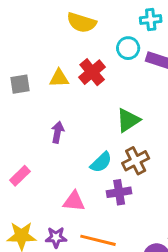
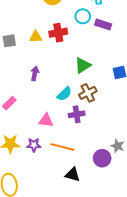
red cross: (92, 72) -> (58, 33), turned 30

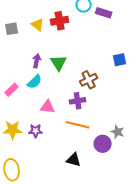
yellow triangle: (36, 37) -> (38, 25), turned 40
green triangle: (83, 65) -> (59, 63), moved, turned -30
cyan semicircle: (64, 94) -> (35, 82), moved
orange line: (62, 147) -> (78, 125), moved

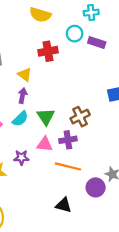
yellow triangle: (38, 25) -> (25, 75), moved
green triangle: (59, 63) -> (46, 117), moved
pink triangle: (48, 107) -> (45, 144), moved
purple star: (36, 131) -> (21, 158), moved

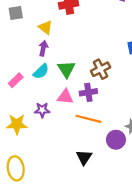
black triangle: (63, 205) -> (84, 157), turned 49

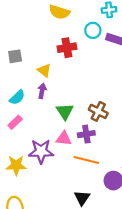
brown cross: (101, 69) -> (98, 111), turned -36
cyan semicircle: (41, 71) -> (17, 97), moved
purple star: (42, 110) -> (41, 151), size x1.6

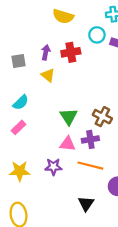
purple arrow: (42, 91) -> (46, 52), moved
purple star: (41, 151) -> (53, 167), moved, size x0.7

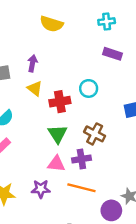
cyan circle: (97, 35) -> (89, 88), moved
red cross: (71, 52) -> (60, 102), moved

